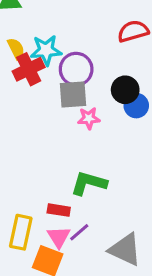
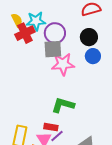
black circle: (125, 90) -> (89, 37), moved
pink star: (89, 118) -> (63, 64), size x1.6
red rectangle: (59, 210) -> (51, 127), moved

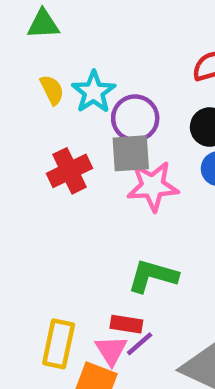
cyan star: (36, 21) -> (94, 92), turned -30
red cross: (25, 33) -> (69, 171), moved

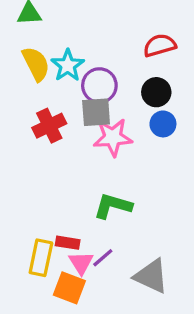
yellow semicircle: (52, 90) -> (36, 64), size x1.5
red rectangle: (126, 324) -> (68, 243), moved

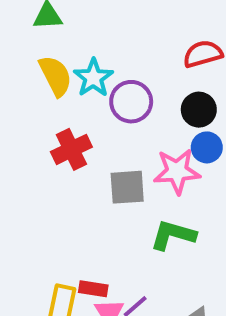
gray square: (96, 112) -> (127, 187), moved
pink star: (113, 137) -> (177, 171), moved
green L-shape: (113, 206) -> (173, 235), moved

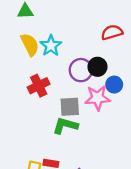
purple circle: (131, 102) -> (81, 70), moved
black circle: (199, 110) -> (98, 67), moved
green L-shape: (173, 235) -> (65, 126), moved

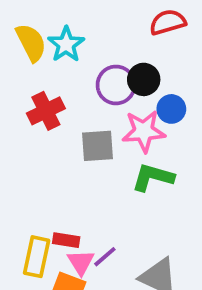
green L-shape: (65, 126) -> (153, 177), moved

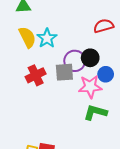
gray square: (98, 146) -> (64, 72), moved

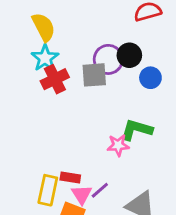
cyan star: (47, 38) -> (45, 58), moved
pink star: (90, 87) -> (118, 145), moved, size x0.7

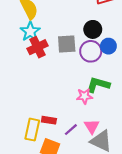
purple circle: (108, 59) -> (91, 51), moved
pink triangle: (82, 194) -> (92, 126), moved

